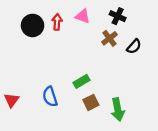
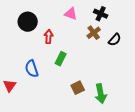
red arrow: (57, 22) -> (49, 37), moved
green rectangle: (81, 81) -> (61, 59), moved, turned -32
blue semicircle: (50, 97) -> (32, 69), moved

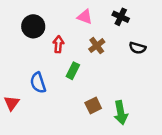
brown cross: (94, 33) -> (97, 46), moved
black semicircle: (115, 40) -> (137, 48), turned 64

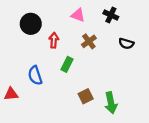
red triangle: (12, 103) -> (11, 94), turned 48

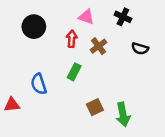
red arrow: (54, 40) -> (72, 39), moved

